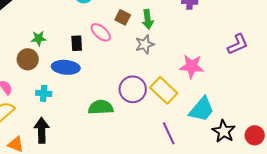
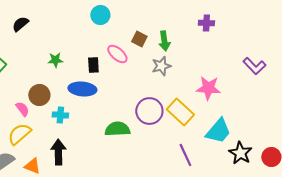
purple L-shape: (238, 44) -> (254, 66), turned 70
brown circle: (28, 59) -> (39, 95), moved

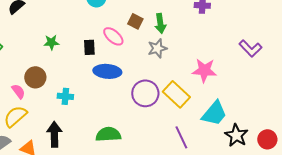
blue ellipse: (82, 89) -> (107, 71), moved
cyan cross: (60, 115) -> (65, 96), moved
green semicircle: (117, 129) -> (108, 134), moved

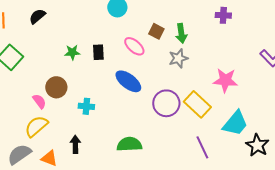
black rectangle: (89, 47) -> (98, 52), moved
blue ellipse: (107, 71) -> (128, 81), turned 32
black arrow: (54, 134) -> (75, 144), size x0.7

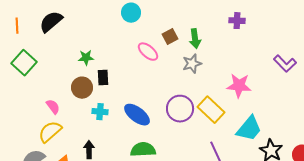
black semicircle: (37, 16) -> (51, 22), size x1.4
brown square: (156, 31) -> (170, 37), turned 35
black rectangle: (98, 52) -> (103, 78), moved
blue ellipse: (128, 81) -> (137, 115), moved
brown circle: (56, 87) -> (82, 88), moved

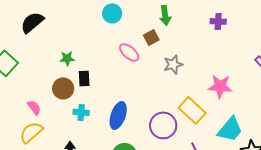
green arrow: (195, 39) -> (165, 15), moved
purple circle: (180, 109) -> (163, 125), moved
blue ellipse: (137, 115) -> (118, 115), turned 72

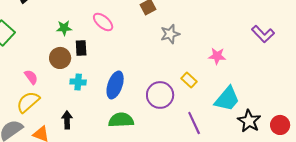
pink ellipse: (129, 52) -> (103, 22), moved
pink star: (220, 86) -> (217, 56), size x0.7
yellow rectangle: (192, 110) -> (189, 80), size x0.6

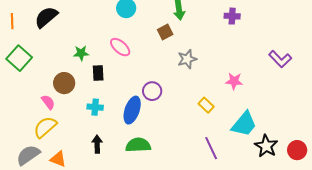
brown circle: (60, 58) -> (64, 83), moved
purple circle: (160, 95) -> (152, 91), moved, size x0.7
black arrow: (67, 120) -> (97, 144), moved

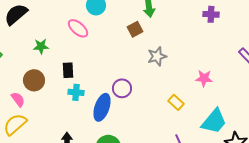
purple cross: (232, 16) -> (211, 14), moved
pink ellipse: (120, 47) -> (78, 28), moved
green star: (81, 53) -> (41, 46), moved
cyan cross: (95, 107) -> (76, 92), moved

